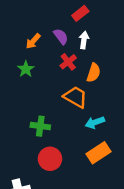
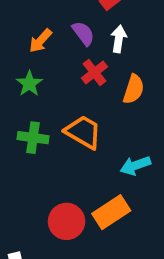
orange trapezoid: (75, 97) -> (83, 132), moved
green cross: (40, 126) -> (33, 138), moved
orange rectangle: (98, 153) -> (111, 212), moved

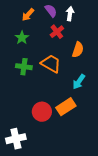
orange semicircle: (134, 89) -> (78, 50), moved
cyan arrow: (135, 166) -> (79, 82), turned -35

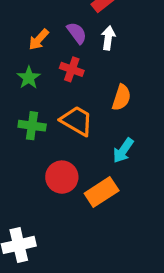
red cross: (57, 32) -> (72, 69), moved, turned -32
red circle: (42, 112) -> (62, 177), moved

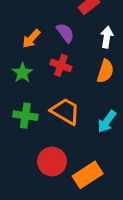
white arrow: (108, 38) -> (107, 37), moved
orange semicircle: (121, 98) -> (105, 71), moved
cyan arrow: (123, 151) -> (107, 122), moved

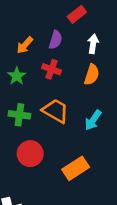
purple semicircle: (65, 33) -> (56, 40), turned 54
red circle: (52, 161) -> (30, 154), moved

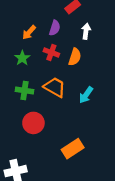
orange semicircle: (92, 75) -> (75, 57), moved
orange rectangle: (76, 168) -> (73, 149), moved

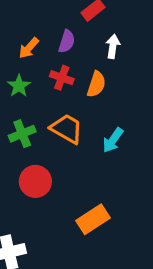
green cross: (25, 90) -> (22, 134), turned -30

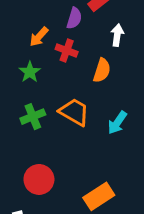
purple semicircle: (67, 41) -> (74, 18), moved
red cross: (62, 78) -> (67, 50), moved
red circle: (35, 181) -> (39, 179), moved

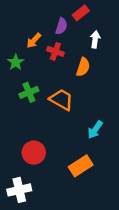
green star: (30, 72) -> (16, 62), moved
green cross: (33, 117) -> (29, 92), moved
cyan arrow: (117, 123) -> (95, 130), moved

